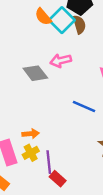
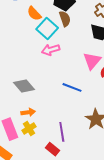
cyan square: (62, 20) -> (47, 28), moved
gray diamond: (35, 73) -> (24, 86), moved
purple line: (49, 162) -> (62, 132), moved

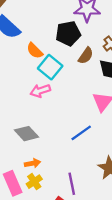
brown semicircle: (65, 19) -> (86, 56), moved, turned 56
pink arrow: (51, 50) -> (40, 91), moved
blue line: (72, 87) -> (81, 133), turned -54

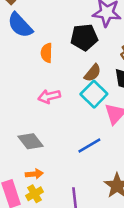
orange semicircle: (35, 51) -> (47, 53), turned 42
brown semicircle: (86, 56) -> (93, 73), moved
cyan square: (50, 67) -> (94, 94), moved

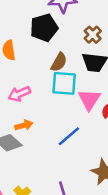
cyan square: (94, 94) -> (64, 83), turned -30
orange arrow: (34, 174) -> (24, 125), moved

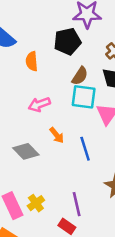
orange arrow: (24, 125) -> (57, 135), moved, turned 63
blue line: (69, 136) -> (85, 149), turned -70

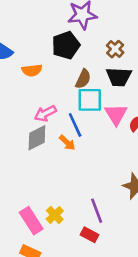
orange semicircle: (32, 61) -> (32, 70), turned -84
blue line: (85, 149) -> (75, 125), moved
gray diamond: (26, 151) -> (37, 138), moved, turned -65

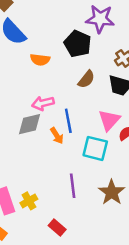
black pentagon: (66, 45) -> (78, 44), turned 30
cyan square: (90, 100) -> (95, 148), moved
purple line: (97, 211) -> (73, 186), moved

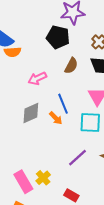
orange semicircle: (40, 60) -> (13, 52), moved
pink arrow: (43, 103) -> (37, 78), moved
purple line: (73, 186) -> (77, 158), turned 66

